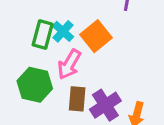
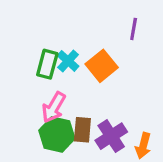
pink arrow: (69, 64) -> (54, 107), moved
green hexagon: (35, 85) -> (57, 135), moved

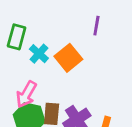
green rectangle: (47, 64) -> (17, 37), moved

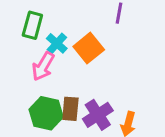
pink arrow: (26, 94) -> (43, 66), moved

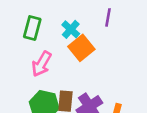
cyan cross: (57, 43) -> (71, 29), moved

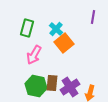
purple line: (108, 17) -> (93, 17), moved

